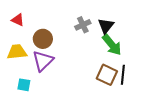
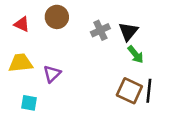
brown circle: (43, 39) -> (57, 17), moved
green arrow: (112, 45) -> (136, 54), size x0.7
purple triangle: (43, 61) -> (52, 74), size x0.7

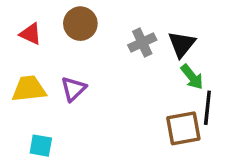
purple triangle: (52, 74) -> (73, 89), moved
brown square: (129, 91) -> (183, 128), turned -35
black line: (149, 91) -> (207, 108), moved

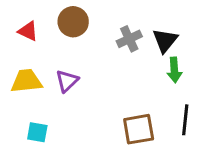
green arrow: (192, 77) -> (174, 70), turned 35
black line: (207, 108) -> (185, 120), moved
brown square: (183, 128) -> (139, 129), moved

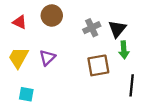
yellow trapezoid: (26, 81) -> (18, 58), turned -55
brown square: (139, 129) -> (98, 65), moved

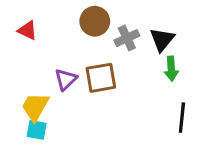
brown circle: (52, 15) -> (95, 21), moved
yellow trapezoid: (18, 58) -> (35, 107), moved
brown square: (98, 65) -> (101, 78), moved

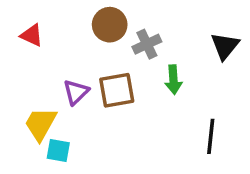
black triangle: (162, 40) -> (225, 46), moved
green arrow: (171, 69) -> (173, 80), moved
cyan square: (37, 130) -> (58, 150), moved

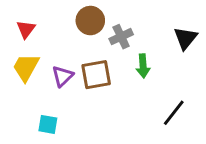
red triangle: (32, 35) -> (26, 29), turned 42
yellow trapezoid: (41, 124) -> (26, 67), moved
black line: (211, 136) -> (174, 113), turned 32

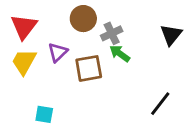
red triangle: (26, 29) -> (24, 27), size x1.5
green arrow: (143, 66) -> (120, 54), moved, turned 130
purple triangle: (62, 76) -> (58, 52), moved

